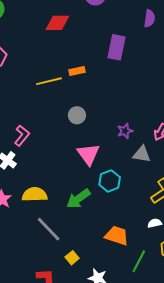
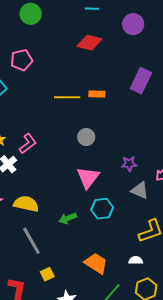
green arrow: (78, 199) -> (68, 218), size x0.7

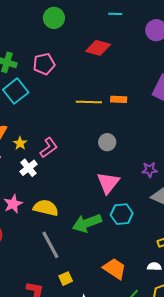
red diamond: (89, 43) -> (98, 48), moved
green arrow: (68, 218) -> (87, 223), size x1.6

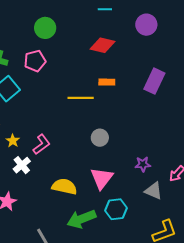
green circle: (54, 18) -> (45, 28), moved
red diamond: (98, 48) -> (102, 45), moved
orange rectangle: (119, 99) -> (107, 82), moved
yellow semicircle: (46, 208) -> (64, 187), moved

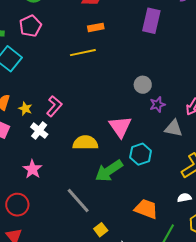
orange rectangle: (107, 82) -> (96, 27), moved
gray circle: (100, 138) -> (143, 85), moved

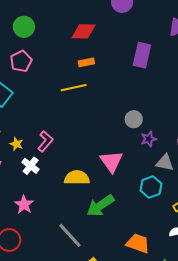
cyan hexagon: (141, 154) -> (151, 187), moved

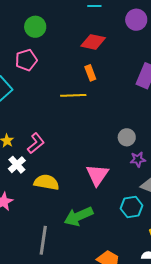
orange rectangle: (86, 62) -> (90, 73), turned 70
yellow semicircle: (77, 178) -> (46, 182), moved
gray line: (70, 235) -> (43, 240), turned 40

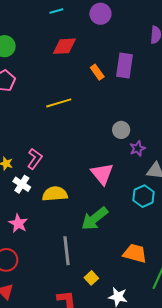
orange rectangle: (90, 73) -> (97, 72), moved

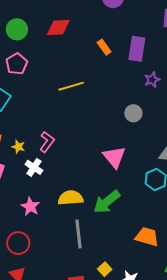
red diamond: (64, 46) -> (58, 28), moved
orange rectangle: (97, 72) -> (104, 47), moved
purple star: (137, 148) -> (152, 80), moved
yellow semicircle: (55, 194) -> (70, 198), moved
yellow square: (91, 278) -> (105, 269), moved

